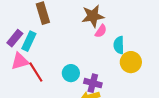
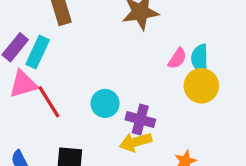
pink semicircle: (101, 31) -> (177, 58), moved
cyan semicircle: (119, 45) -> (200, 58), moved

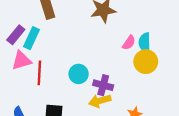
red line: (49, 102) -> (39, 73), turned 35

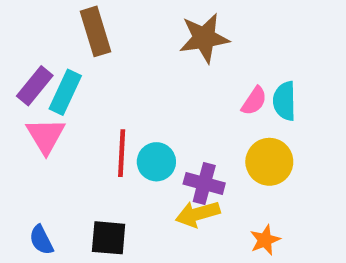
pink triangle: (21, 61) -> (46, 136), turned -45
yellow circle: (146, 62) -> (269, 162), moved
red line: (39, 73) -> (122, 153), moved

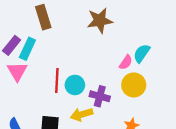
pink semicircle: (254, 101) -> (126, 62), moved
cyan semicircle: (285, 101) -> (142, 53), turned 36
yellow arrow: (198, 214) -> (82, 114), moved

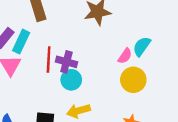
red line: (57, 80) -> (49, 59), moved
purple cross: (100, 96) -> (66, 62), moved

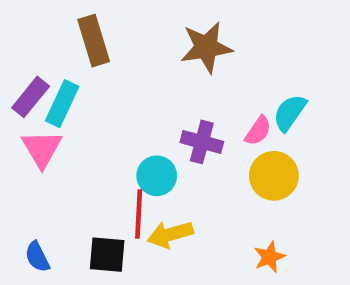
red line: (49, 59) -> (139, 214), moved
purple cross: (66, 62) -> (202, 142), moved

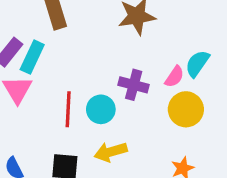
red line: (139, 214) -> (68, 109), moved

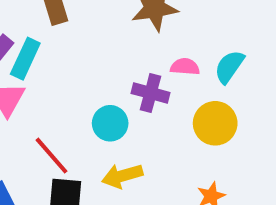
pink semicircle: (174, 77) -> (185, 67), moved, turned -120
red line: (68, 109) -> (52, 156), moved, turned -44

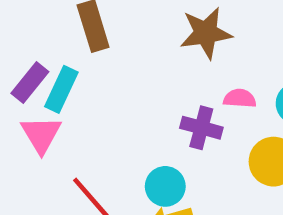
cyan circle: (110, 123) -> (165, 186), moved

